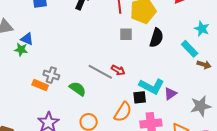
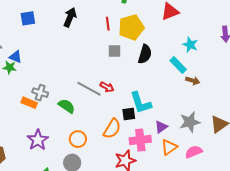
cyan L-shape: (152, 86) -> (141, 103), turned 45
purple triangle: (170, 94) -> (161, 127), moved

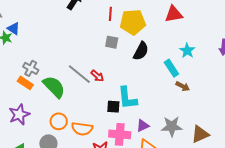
orange rectangle: (29, 103) -> (25, 83), moved
green semicircle: (67, 106) -> (54, 87), size x1.4
orange semicircle: (112, 129) -> (82, 129), moved, turned 55

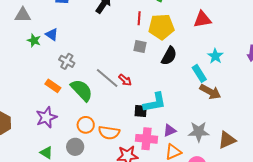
blue triangle: (14, 29) -> (52, 34), moved
gray cross: (31, 68) -> (67, 61), moved
brown arrow: (183, 86) -> (210, 92), size x1.5
cyan L-shape: (127, 98) -> (155, 103), turned -95

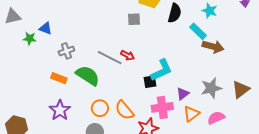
black semicircle: (169, 56) -> (175, 13), moved
gray cross: (67, 61) -> (66, 51), turned -35
orange semicircle: (109, 133) -> (124, 110), turned 55

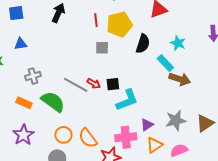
blue triangle: (45, 28) -> (21, 44), moved, turned -32
black square: (150, 82) -> (113, 84), moved

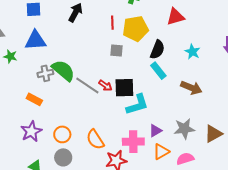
blue triangle: (21, 44) -> (35, 40), size x1.6
cyan rectangle: (165, 63) -> (158, 71), moved
black square: (113, 84) -> (124, 88), size x1.5
green semicircle: (53, 102) -> (63, 70), moved
orange circle: (63, 135) -> (62, 134), moved

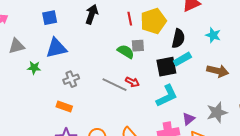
green semicircle: (63, 70) -> (126, 52), moved, size x0.7
cyan rectangle: (158, 71) -> (182, 59), turned -72
black square: (124, 88) -> (166, 67), moved

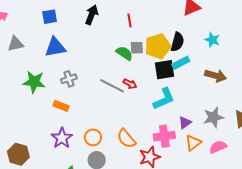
yellow pentagon: (153, 21) -> (158, 46), moved
green star: (34, 68) -> (34, 82), moved, size x1.6

